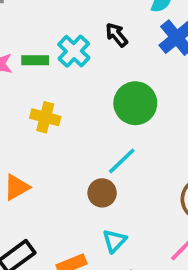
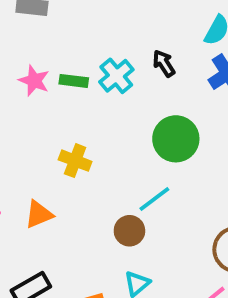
yellow cross: (45, 117) -> (75, 161), moved

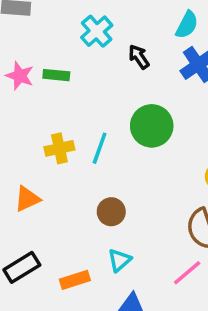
cyan cross: (116, 76) -> (97, 31), moved
yellow cross: (75, 161) -> (59, 148), turned -32
cyan line: (154, 199) -> (100, 148), moved, turned -32

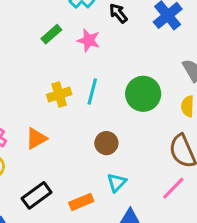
green rectangle: (56, 75) -> (51, 34), turned -42
pink star: (20, 76) -> (89, 40), moved
green circle: (152, 126) -> (143, 94), moved

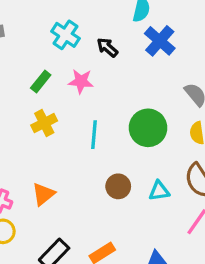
yellow cross: (59, 94) -> (44, 123), moved
cyan triangle: (117, 183) -> (159, 191), moved, turned 48

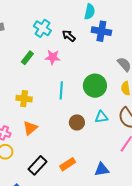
blue cross: (160, 41) -> (101, 31), turned -30
yellow cross: (44, 123) -> (24, 99), moved, turned 35
cyan triangle: (159, 191) -> (101, 117), moved

